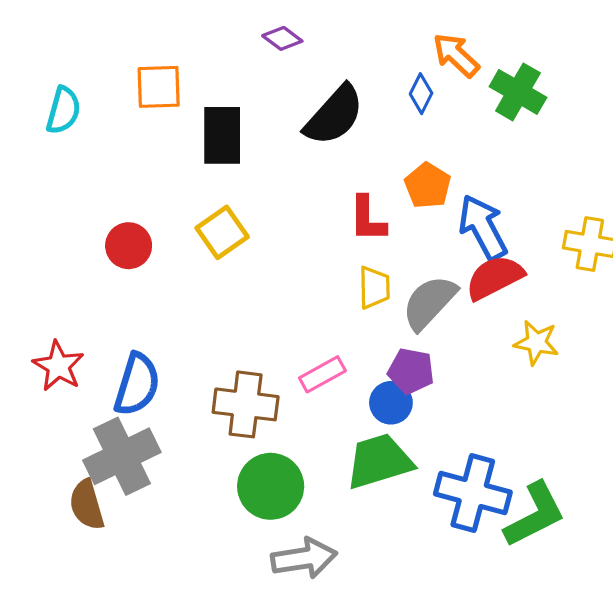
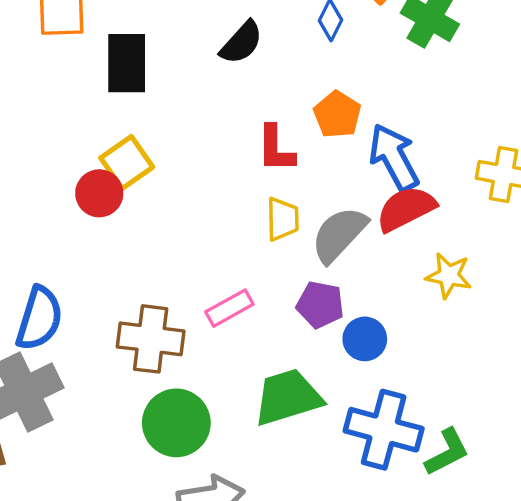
black semicircle: (334, 115) -> (241, 43), size x0.7
red circle: (129, 246) -> (99, 193), moved
blue circle: (391, 403) -> (365, 339), moved
green L-shape: (535, 515) -> (447, 452), size x0.7

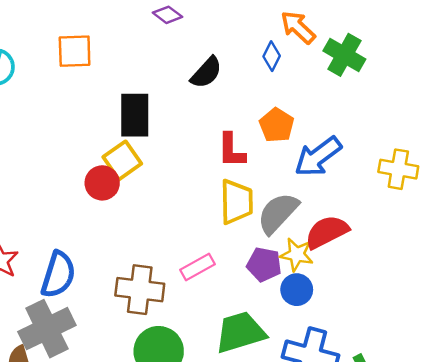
black rectangle: (127, 63) -> (135, 115), moved
blue arrow: (394, 157) -> (318, 157), turned -99
red semicircle: (406, 209) -> (327, 232), moved
yellow trapezoid: (283, 219) -> (236, 202), size x1.4
yellow star: (449, 276) -> (297, 254), moved

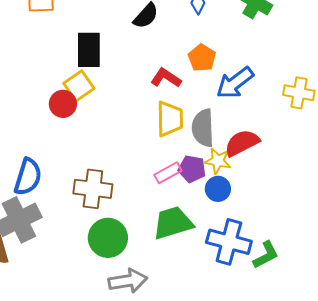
red L-shape: (231, 150) -> (166, 78), turned 124
gray semicircle: (278, 213) -> (203, 128), turned -45
pink rectangle: (198, 267) -> (168, 173), moved

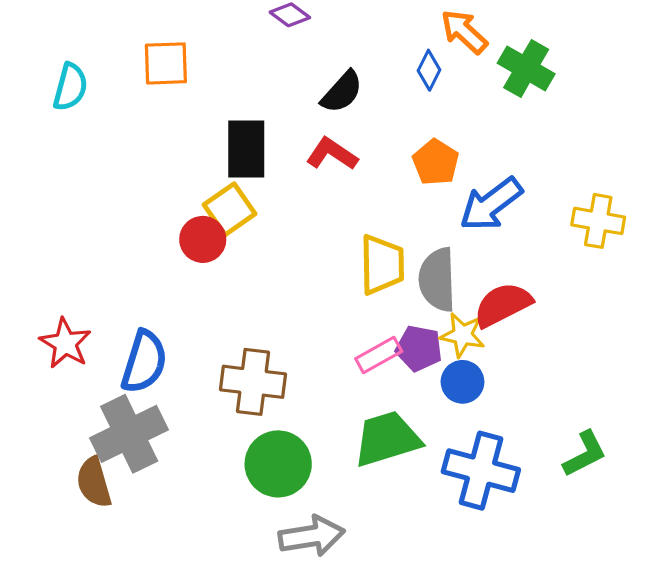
red L-shape: (166, 78) -> (332, 154), moved
green L-shape: (266, 255) -> (585, 454), moved

